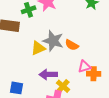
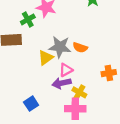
pink triangle: (84, 67) -> (66, 70), moved
blue square: (16, 88) -> (31, 104), turned -32

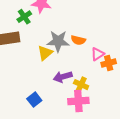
pink triangle: (66, 70) -> (98, 54), moved

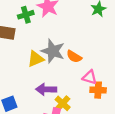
pink triangle: (98, 54) -> (90, 77), turned 32

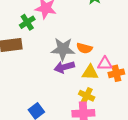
yellow triangle: (36, 59) -> (90, 72), moved, turned 42
purple arrow: (46, 89) -> (64, 67), moved

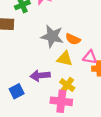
purple arrow: (64, 67) -> (40, 75), moved
yellow triangle: (90, 72) -> (65, 59), moved

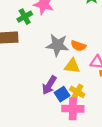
purple arrow: (40, 75) -> (49, 85), turned -48
blue square: (17, 91) -> (62, 94), moved

